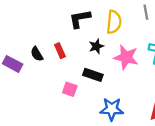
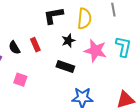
pink square: (70, 89) -> (20, 80), moved

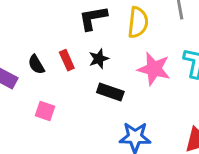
black star: (68, 41) -> (99, 59), moved

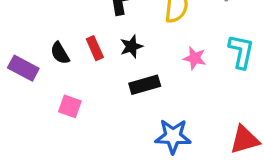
pink star: (154, 69) -> (195, 58), size x0.6
black rectangle: (110, 92) -> (145, 85), turned -35

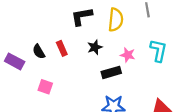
black star: (131, 46) -> (95, 47), moved
black rectangle: (145, 85) -> (111, 72), moved

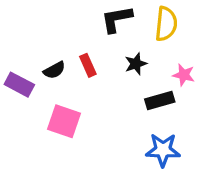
black semicircle: (39, 52) -> (54, 70), turned -88
pink square: (45, 87) -> (64, 121), size x1.5

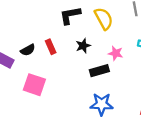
yellow semicircle: (166, 24) -> (104, 19), turned -35

